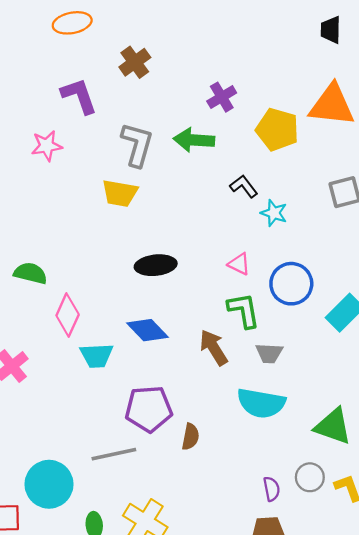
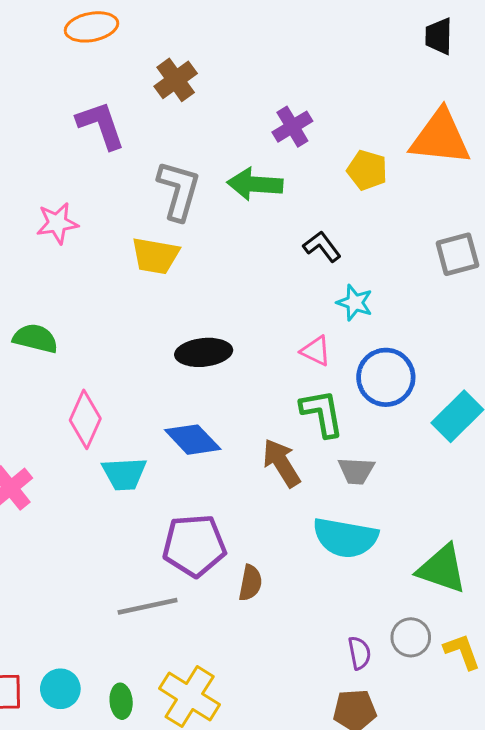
yellow pentagon: (277, 130) -> (367, 170), size x0.7
pink star: (47, 146) -> (57, 223), moved
cyan star: (274, 213) -> (355, 303), moved
green semicircle: (30, 273) -> (35, 338), moved
cyan circle: (49, 484) -> (60, 689), moved, size x0.6

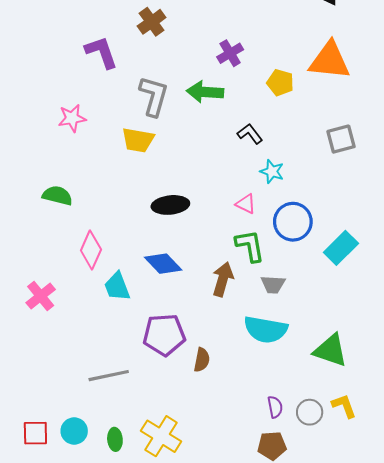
brown arrow: (281, 463) -> (223, 279), turned 48
cyan trapezoid: (124, 474) -> (117, 287), turned 72
gray line: (148, 606) -> (109, 376), moved
gray circle: (411, 637) -> (310, 412), moved

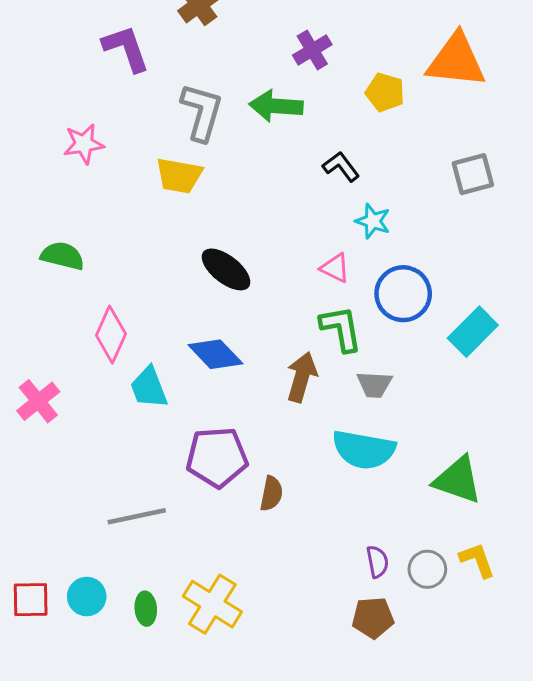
black ellipse: (170, 205) -> (226, 269), turned 44

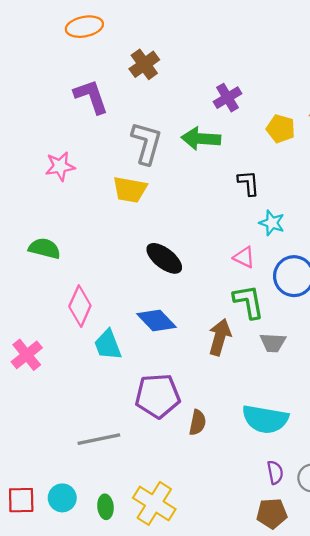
black L-shape: (341, 167) -> (249, 183), turned 32
cyan semicircle: (364, 450) -> (265, 419), moved

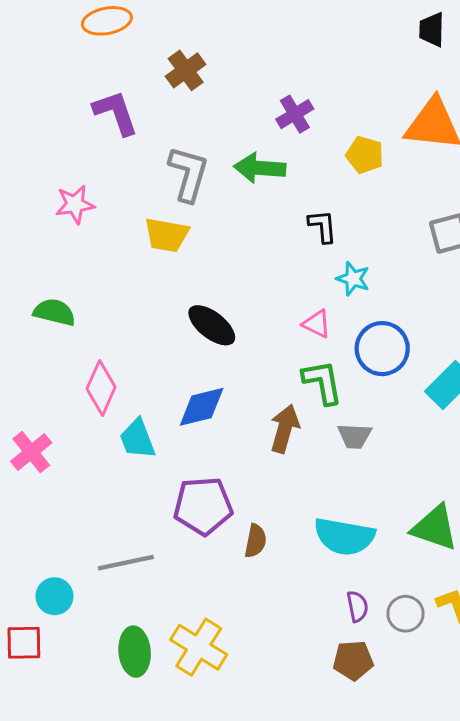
blue diamond: (156, 320) -> (202, 407), turned -60
cyan circle: (62, 498) -> (54, 596), moved
green ellipse: (105, 507) -> (135, 652), size x1.5

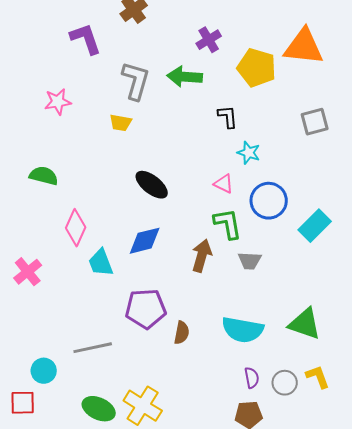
yellow pentagon: (365, 155) -> (257, 68), size x1.5
yellow trapezoid: (167, 235) -> (121, 123), size x0.7
green ellipse: (135, 652) -> (99, 409), turned -60

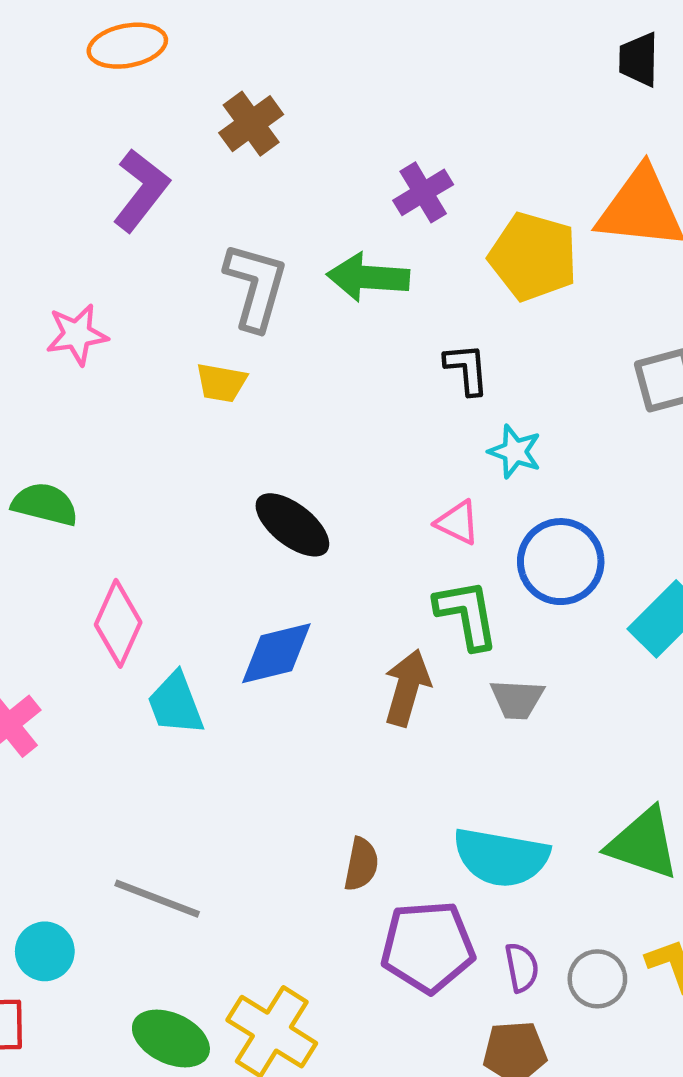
purple L-shape: (86, 39) -> (141, 190), turned 57
purple pentagon: (146, 309) -> (428, 947), moved
gray line: (93, 348) -> (157, 899), turned 33

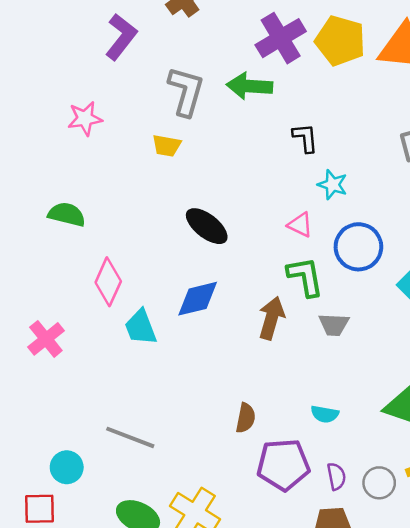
purple cross: (423, 192) -> (281, 38), size x1.5
yellow pentagon: (533, 257) -> (340, 41), moved
cyan semicircle: (501, 857) -> (325, 414), size x0.5

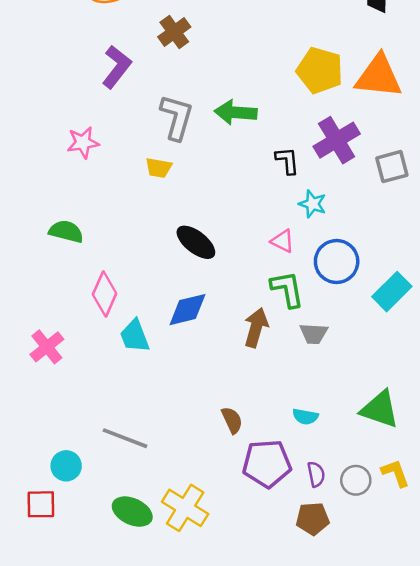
purple cross: (281, 38) -> (337, 140), moved
brown semicircle: (246, 418) -> (232, 420), turned -36

